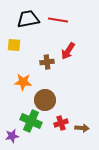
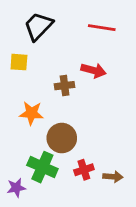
black trapezoid: (28, 19) -> (38, 26), turned -35
red line: (58, 20) -> (102, 28), moved
red arrow: (68, 51) -> (94, 70), turned -108

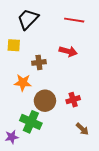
brown cross: (65, 86) -> (39, 62), moved
red cross: (84, 170) -> (73, 100), moved
brown arrow: (113, 177) -> (82, 129), turned 40

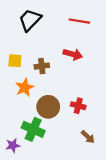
yellow square: (14, 45) -> (15, 61), moved
orange star: (23, 83) -> (25, 88), turned -30
red cross: (73, 100) -> (78, 106), turned 32

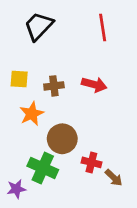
red line: (79, 21) -> (103, 28), turned 72
red arrow: (73, 54) -> (94, 85), moved
red cross: (78, 106) -> (91, 162), moved

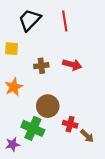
red line: (103, 28) -> (65, 21), moved
yellow square: (19, 79) -> (12, 49), moved
orange star: (32, 114) -> (14, 87), moved

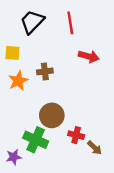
red arrow: (72, 65) -> (89, 56), moved
orange star: (14, 87) -> (18, 81), moved

